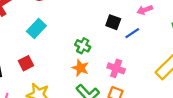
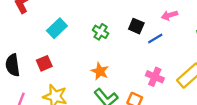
green cross: (83, 46) -> (101, 32), moved
pink cross: (116, 68) -> (155, 77), moved

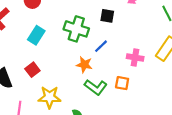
green cross: (101, 32) -> (76, 29), size x1.6
blue line: (155, 38) -> (101, 46), moved

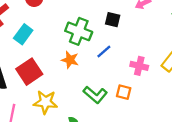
cyan rectangle: (36, 35) -> (23, 34), moved
orange star: (84, 65) -> (70, 60), moved
red square: (32, 70) -> (29, 72), size x1.6

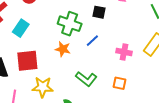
red square: (29, 72) -> (27, 61), turned 30
orange square: (124, 92) -> (120, 83), moved

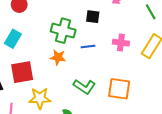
blue line: (92, 41) -> (88, 46), turned 40
pink cross: (124, 52) -> (121, 43), moved
orange square: (120, 83) -> (119, 89), size x1.6

